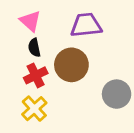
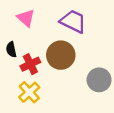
purple trapezoid: (86, 25) -> (73, 21), turned 32
black semicircle: (34, 48) -> (11, 49), moved

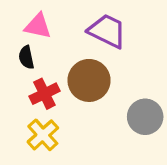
pink triangle: (26, 18) -> (38, 26), turned -30
black semicircle: (11, 49) -> (26, 57), moved

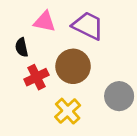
pink triangle: (38, 26) -> (45, 22), moved
yellow cross: (43, 135) -> (68, 111), moved

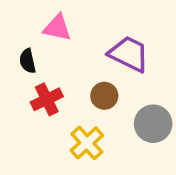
purple trapezoid: (88, 26) -> (129, 54), moved
brown circle: (73, 66) -> (104, 96), moved, size x0.6

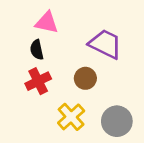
black semicircle: (28, 61) -> (37, 50), moved
gray circle: (153, 124) -> (117, 121), moved

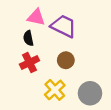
purple trapezoid: (105, 44) -> (64, 26), moved

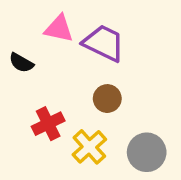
black semicircle: (28, 38) -> (21, 63), moved, turned -48
red cross: (29, 62) -> (48, 124), moved

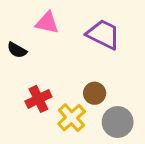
purple trapezoid: (104, 43) -> (103, 34), moved
brown circle: (107, 99) -> (95, 93), moved

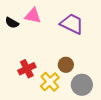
black semicircle: (17, 50) -> (12, 23), moved

